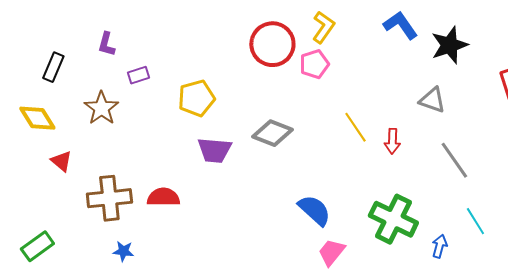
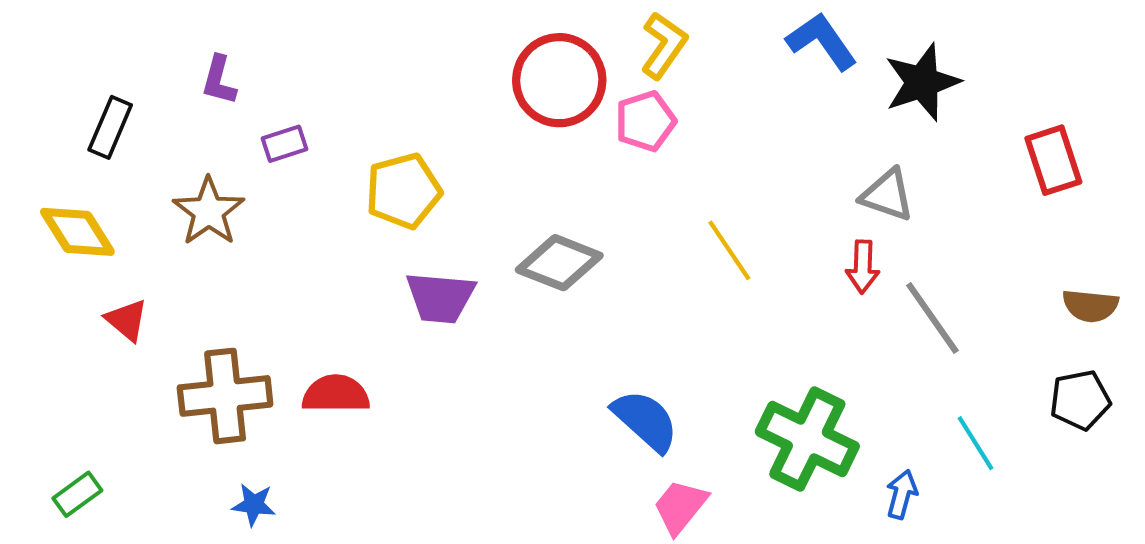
red arrow: (392, 141) -> (863, 267), moved
green rectangle: (37, 246) -> (77, 494), size x0.7

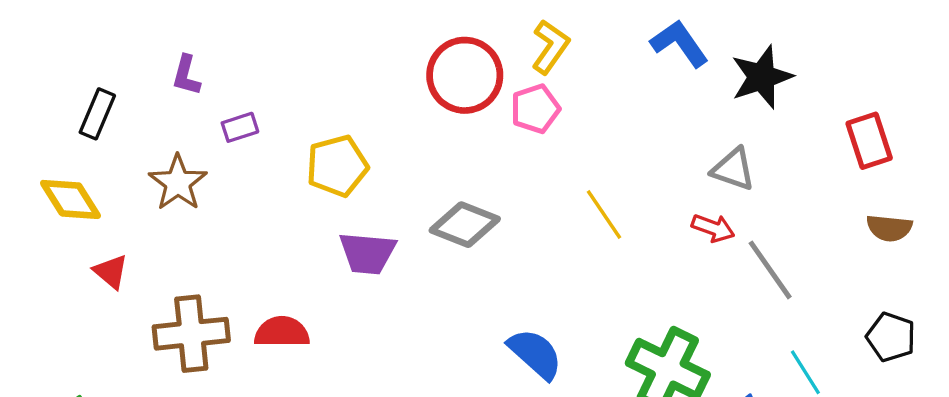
red arrow: (863, 267) -> (713, 228), turned -72
brown semicircle: (1090, 306) -> (889, 228), moved
black pentagon: (1080, 400) -> (891, 337), turned 30

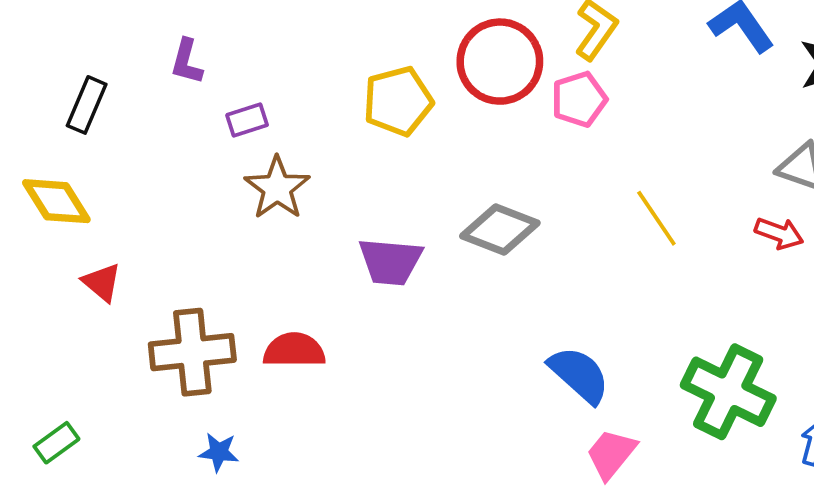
yellow pentagon: (337, 166) -> (398, 101), moved
brown star: (178, 183) -> (277, 188), moved

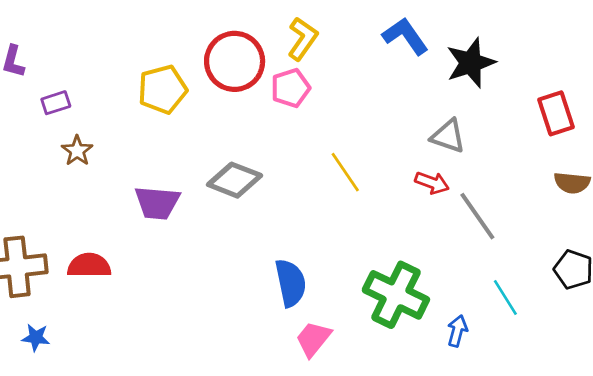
brown star: (277, 188) -> (77, 151), size x0.7
blue semicircle: (579, 375) -> (291, 283), turned 36

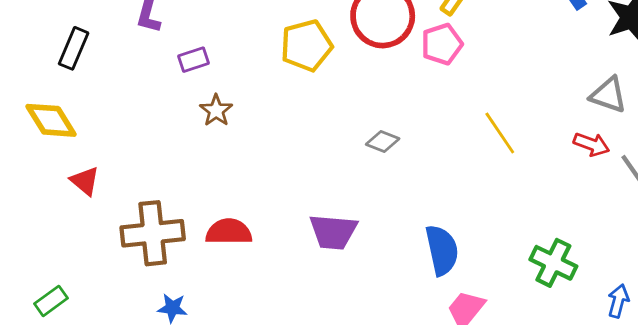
gray diamond: (235, 180) -> (383, 141), size x0.6
purple trapezoid: (157, 203) -> (333, 232), moved
green cross: (396, 295) -> (553, 263), size x0.7

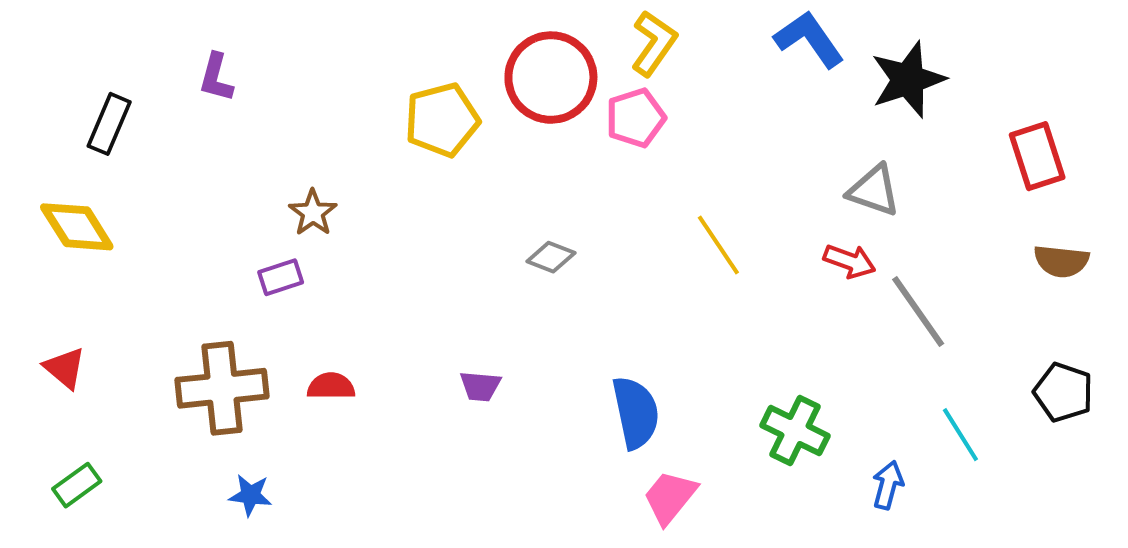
purple rectangle: (194, 60) -> (281, 277), moved
red triangle: (85, 181) -> (65, 368), moved
red semicircle: (229, 232) -> (331, 386), size x0.7
purple trapezoid: (333, 232) -> (480, 386), size x0.6

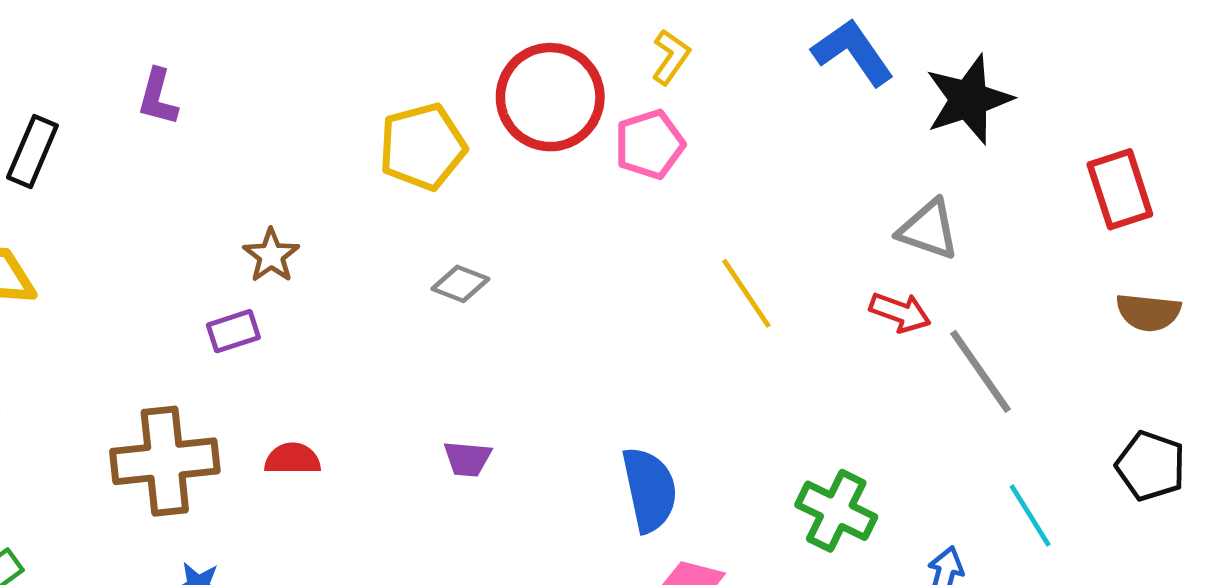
yellow L-shape: (654, 43) -> (671, 57), size x0.7
gray diamond: (551, 257) -> (460, 284), moved

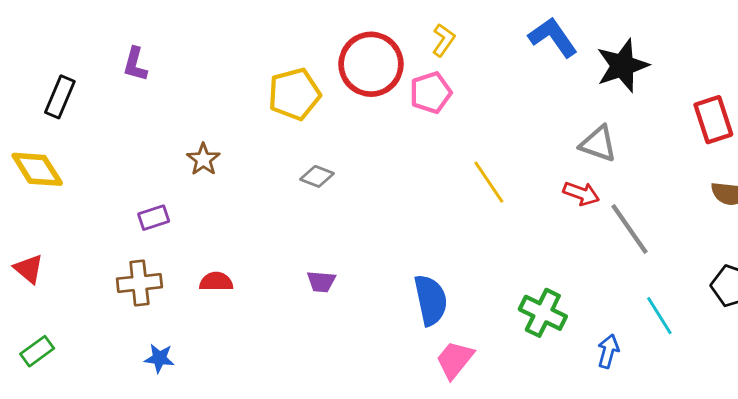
purple rectangle: (233, 331) -> (154, 218), moved
brown cross: (165, 461) -> (139, 283), size x0.7

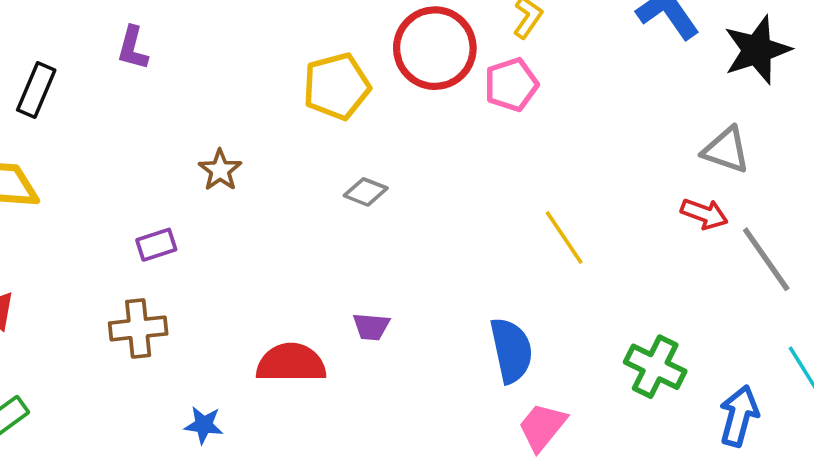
yellow line: (489, 182) -> (564, 237), moved
red semicircle: (216, 282) -> (291, 363), moved, size x1.6
blue arrow: (608, 351) -> (739, 416), size x1.4
blue star: (159, 358) -> (204, 425), moved

